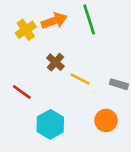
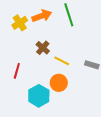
red line: (22, 92) -> (17, 71), turned 70
orange circle: (106, 120) -> (59, 83), moved

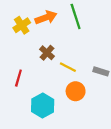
orange circle: (59, 83) -> (76, 91), moved

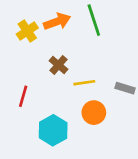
yellow line: (68, 67) -> (84, 83), turned -35

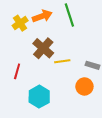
brown cross: (58, 65) -> (43, 48), size x1.5
orange circle: (94, 113) -> (84, 86), moved

